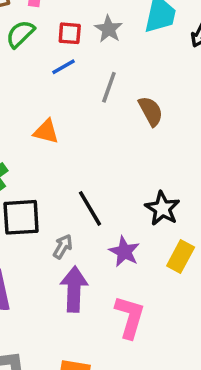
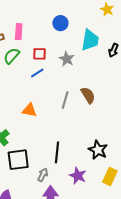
gray star: (109, 29) -> (67, 59), moved
gray line: (109, 87) -> (65, 100), moved
black line: (90, 208) -> (57, 152), turned 40

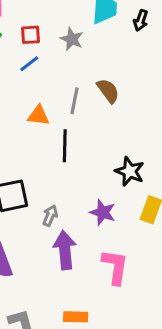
orange triangle: (29, 110) -> (38, 116), moved
black line: (57, 152) -> (65, 146), moved

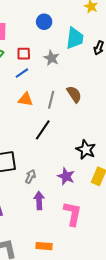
orange triangle: (38, 116) -> (26, 99), moved
black line: (65, 146) -> (43, 130), turned 30
purple arrow: (65, 250) -> (39, 200), size x0.7

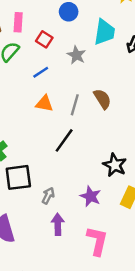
red square: (24, 54) -> (44, 39), moved, turned 32

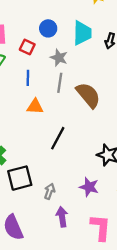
blue circle: (69, 12) -> (48, 28), moved
blue line: (41, 72) -> (28, 78), turned -49
brown semicircle: (102, 99) -> (88, 95), size x1.4
gray line: (75, 105) -> (60, 83), moved

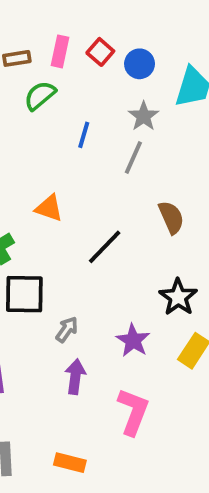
red square: (27, 47) -> (100, 52), moved
brown semicircle: (88, 95) -> (171, 217), moved, size x0.7
orange triangle: (35, 107) -> (49, 208), moved

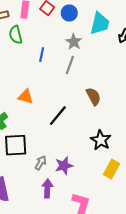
green semicircle: (40, 96) -> (16, 35), turned -60
purple star: (133, 340) -> (64, 166), moved, turned 30

